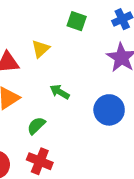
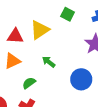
yellow triangle: (41, 49) -> (40, 30), size x1.5

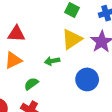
yellow triangle: (40, 30) -> (72, 39), moved
green arrow: (49, 62) -> (52, 61), turned -48

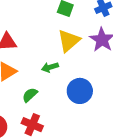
blue circle: (87, 79) -> (80, 91), moved

